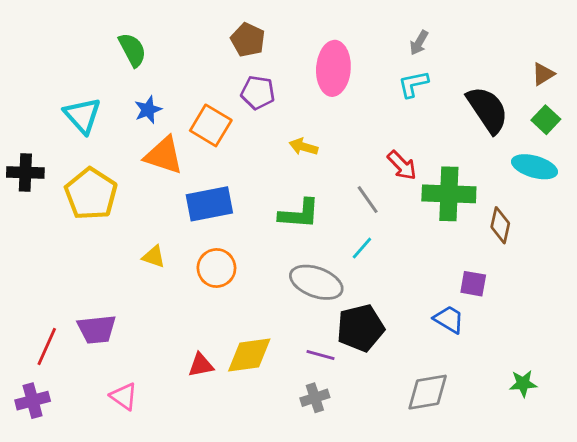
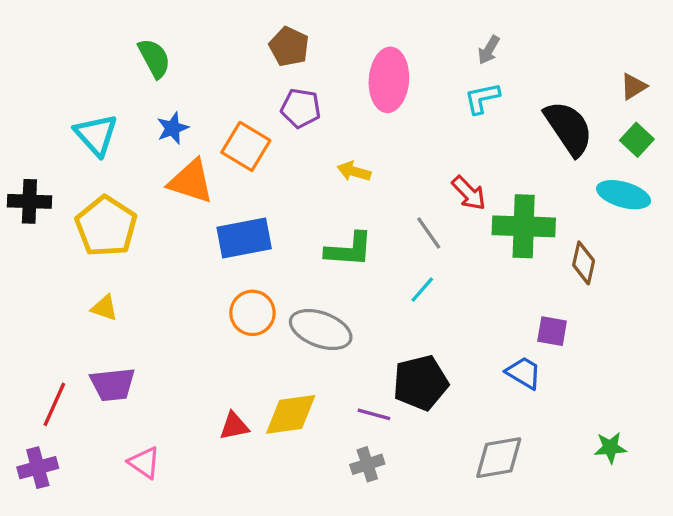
yellow triangle: (154, 257) -> (104, 308), moved
gray ellipse: (316, 282) -> (321, 329), moved

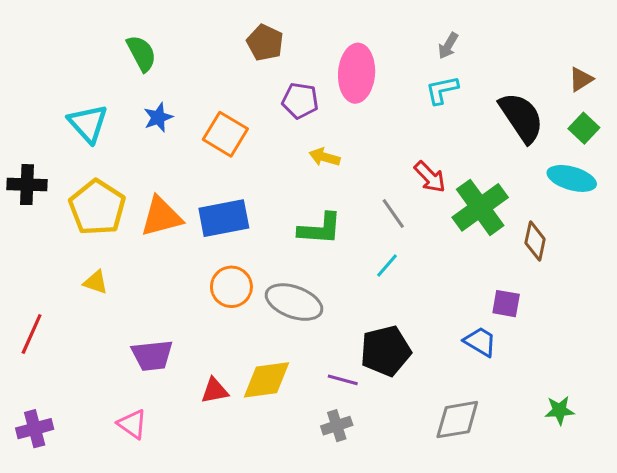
purple pentagon: (301, 108) -> (300, 101), moved
orange triangle: (191, 181) -> (161, 217), moved, turned -33
green cross: (524, 226) -> (480, 207), turned -38
purple trapezoid: (113, 384) -> (152, 355), moved
red line: (54, 404) -> (32, 334), moved

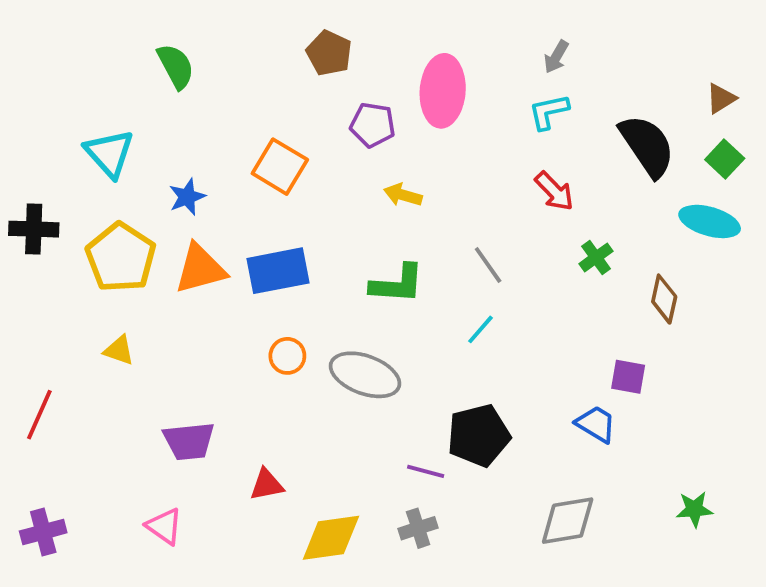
blue star: (158, 117) -> (187, 197), moved
red arrow: (430, 177) -> (554, 191), moved
green cross: (480, 207) -> (596, 257), size x0.5
orange circle: (231, 287) -> (287, 356), size x0.7
yellow diamond: (267, 380) -> (331, 538), moved

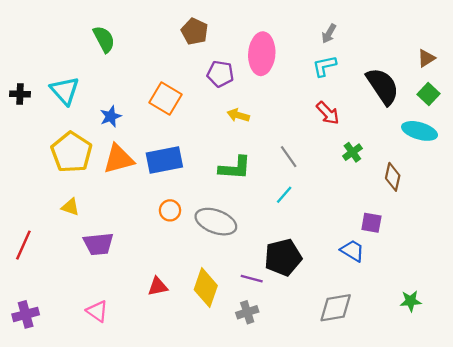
black cross: (34, 229) -> (20, 94), moved, size x0.7
purple trapezoid: (189, 441) -> (98, 244), moved
yellow diamond: (331, 538) -> (206, 288), moved, turned -63

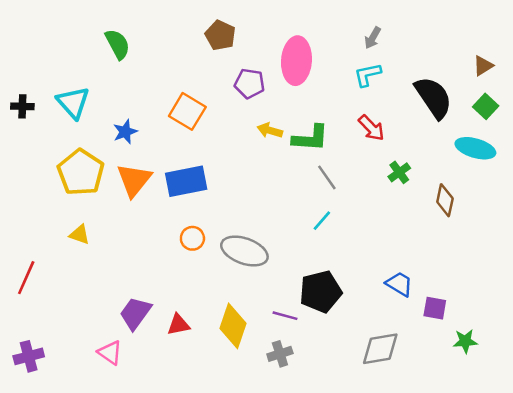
orange triangle: (119, 159) -> (134, 180), turned -36
green L-shape: (235, 168) -> (310, 138), moved
purple square: (371, 223) -> (435, 308), moved
purple trapezoid: (98, 244) -> (135, 313), moved, turned 132

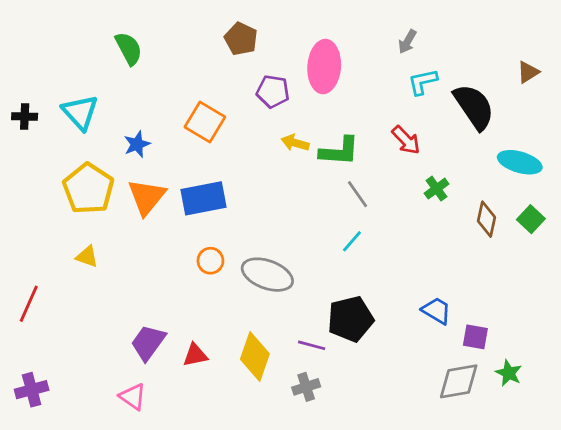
cyan L-shape: (368, 75) -> (423, 82), moved
green square: (486, 106) -> (531, 219), moved
green star: (465, 341) -> (509, 373), turned 30
gray diamond: (380, 349) -> (459, 381), moved
pink triangle: (110, 353) -> (133, 397), moved

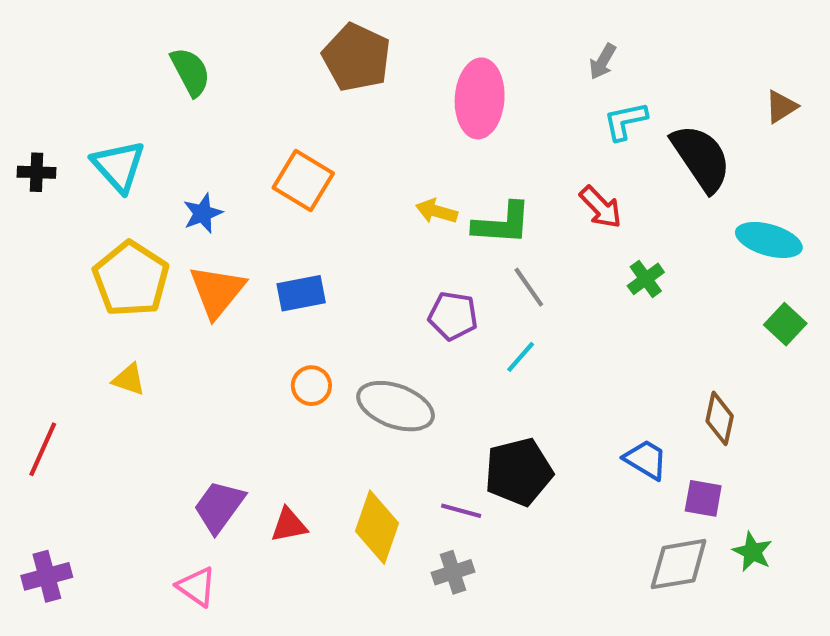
brown pentagon: (241, 39) -> (357, 57), size x1.4
purple pentagon: (273, 92) -> (453, 316), moved
blue rectangle: (204, 198) -> (301, 293), size x0.7
brown diamond: (486, 219) -> (720, 418), moved

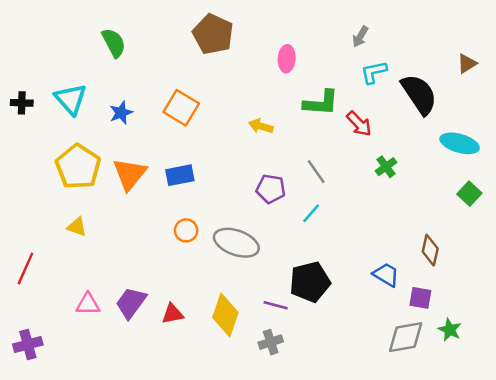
pink ellipse: (480, 98) -> (287, 59), size x0.6
blue star: (203, 213) -> (121, 113), moved
green L-shape: (502, 224) -> (321, 103), moved
pink triangle: (197, 587) -> (88, 304), moved, turned -35

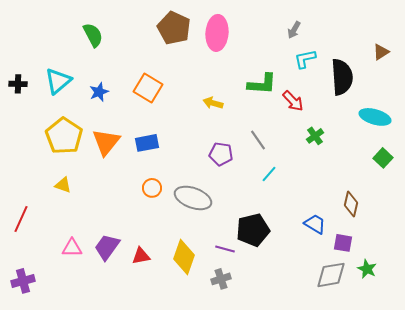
pink ellipse: (287, 59) -> (217, 33), moved, size x1.6
black semicircle: (419, 94) -> (342, 77), turned 30
cyan triangle: (71, 99) -> (58, 81), turned 32
cyan line: (311, 213) -> (269, 174), moved

